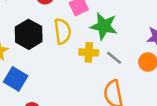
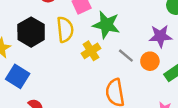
yellow cross: (89, 52) -> (91, 51), turned -36
gray line: (114, 58) -> (126, 56), moved

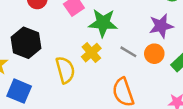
yellow semicircle: (65, 29) -> (65, 70), moved

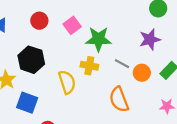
yellow cross: (91, 53) -> (89, 66), turned -36
orange circle: (154, 54) -> (142, 73), moved

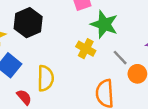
yellow semicircle: (67, 82) -> (45, 78), moved

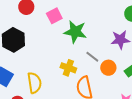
yellow cross: (86, 49) -> (68, 68), moved

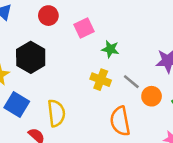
green star: (75, 32) -> (110, 49), size x0.6
yellow cross: (68, 68) -> (101, 80), moved

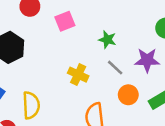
green star: (110, 49) -> (107, 40), moved
gray line: (131, 82) -> (115, 68), moved

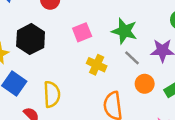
pink square: (65, 21) -> (82, 32), moved
green star: (107, 40) -> (124, 31), size x1.5

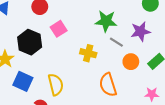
pink square: (82, 32) -> (59, 29), moved

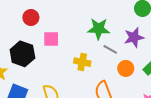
pink square: (59, 29) -> (51, 39), turned 35

